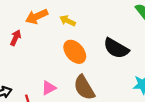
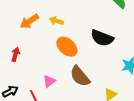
red arrow: (16, 38) -> (15, 54), moved

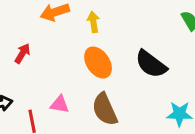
yellow arrow: (56, 21) -> (93, 22), turned 48
pink triangle: (49, 81) -> (60, 104), turned 32

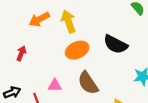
yellow arrow: (93, 22) -> (68, 21), size x1.5
orange ellipse: (98, 63) -> (77, 50), turned -70

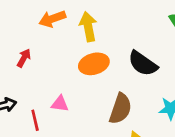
brown semicircle: (88, 83) -> (120, 109), moved, turned -135

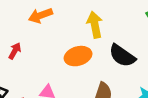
yellow arrow: (88, 27) -> (95, 25), moved

